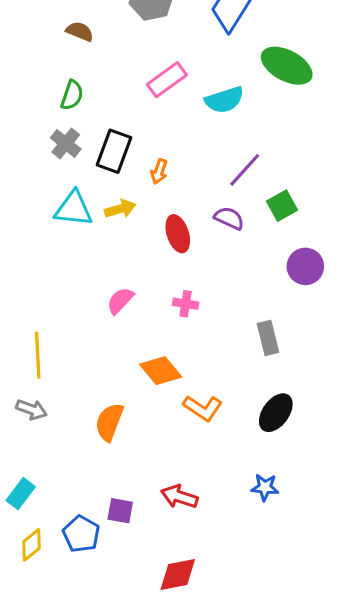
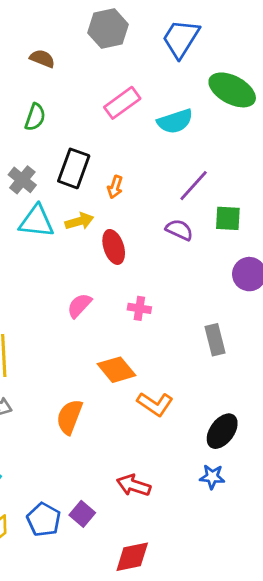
gray cross: (66, 143) -> (22, 180), moved
green square: (282, 206) -> (228, 218), turned 32
red ellipse: (178, 234) -> (114, 247), moved
black ellipse: (276, 413) -> (222, 431), moved
purple square: (120, 511) -> (82, 514), moved, turned 30

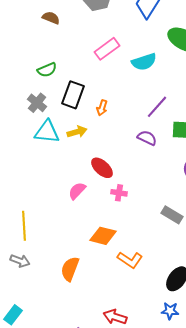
green semicircle: (35, 117) -> (47, 70), moved, turned 48
red ellipse: (114, 247) -> (102, 168), moved, turned -30
gray rectangle: (215, 340) -> (172, 215), turned -45
orange diamond: (117, 370) -> (103, 236), turned -36

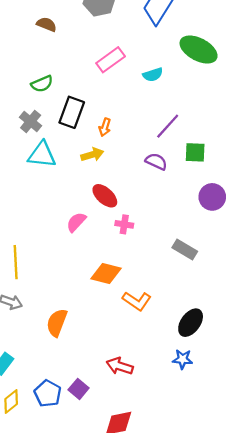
cyan semicircle: (144, 62) -> (153, 75), size x0.7
yellow arrow: (77, 132) -> (92, 155), moved
orange semicircle: (70, 269) -> (57, 323), moved

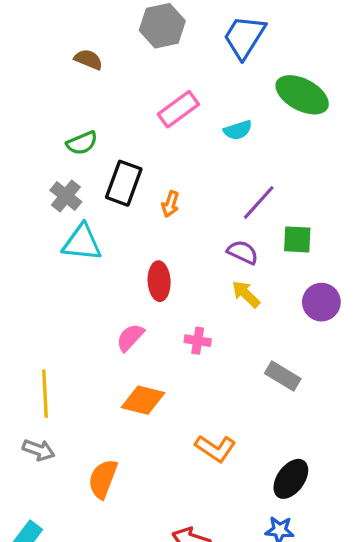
yellow arrow: (92, 155) -> (246, 294), moved, turned -120
red ellipse: (105, 196) -> (159, 281), moved, turned 45
orange diamond: (106, 273) -> (143, 400), moved

